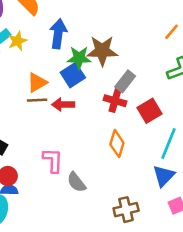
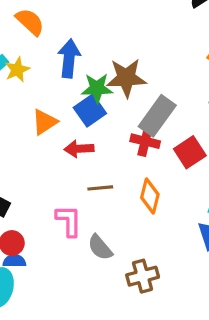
gray rectangle: (125, 81) -> (157, 116), size x1.4
brown line: (37, 100) -> (100, 188), moved
brown cross: (126, 210) -> (143, 276), moved

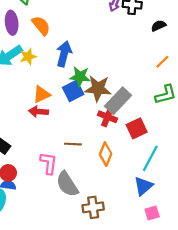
brown star: (126, 78) -> (98, 88), moved
red arrow: (79, 149) -> (39, 112), moved
gray semicircle: (100, 247) -> (67, 184), size x1.4

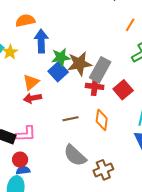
orange semicircle: (41, 26) -> (25, 20), moved, turned -48
pink L-shape: (49, 163) -> (26, 134), moved, turned 95

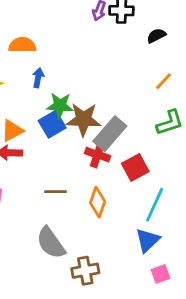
blue arrow: (41, 41) -> (38, 78), size x0.6

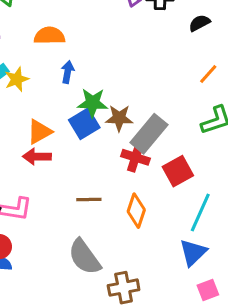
brown star: (83, 119) -> (119, 118), size x0.7

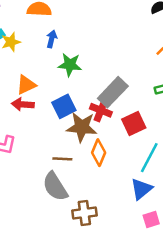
brown star: (119, 118) -> (82, 127), moved, size x1.4
blue square: (84, 124) -> (64, 106), moved
brown line: (89, 199) -> (62, 159), moved

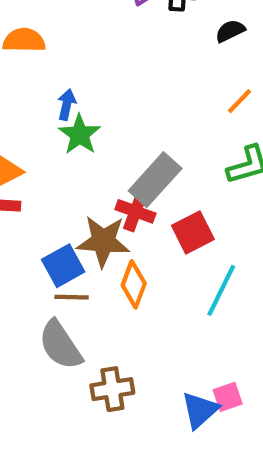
blue arrow: (52, 39) -> (67, 105), moved
green star: (70, 65) -> (80, 134), turned 30
blue square: (64, 106) -> (63, 266), moved
blue triangle: (141, 189) -> (200, 410), moved

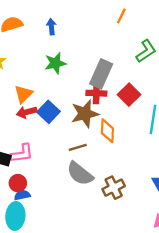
orange line: (240, 101) -> (121, 16), moved
blue arrow: (67, 105) -> (51, 27), moved
green star: (80, 134) -> (55, 63), turned -30
blue square: (63, 266) -> (49, 112), moved

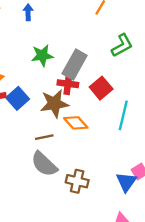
green star: (55, 63) -> (42, 55), moved
orange diamond: (107, 131) -> (76, 123), turned -50
brown cross: (114, 188) -> (77, 181), turned 35

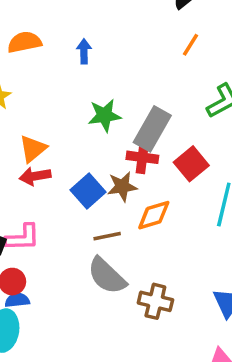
blue square: (18, 98) -> (88, 191), moved
brown star: (54, 104) -> (122, 187), size x0.7
orange diamond: (76, 123) -> (154, 215), turned -65

